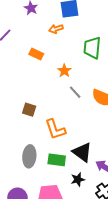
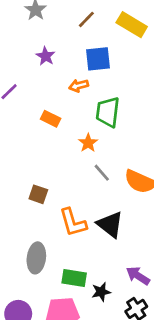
green trapezoid: (92, 48) -> (108, 112), moved
black triangle: (82, 152) -> (110, 224), moved
green rectangle: (57, 160) -> (74, 278), moved

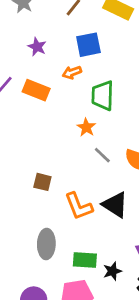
orange rectangle: (51, 119) -> (36, 90), moved, size x1.4

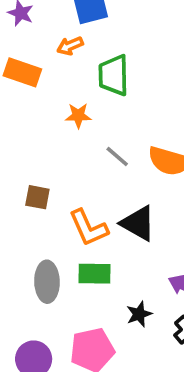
orange star: (86, 127) -> (78, 116), moved, turned -30
green rectangle: (85, 260) -> (95, 274), moved

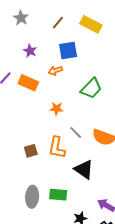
green trapezoid: (114, 75) -> (91, 88), moved, turned -140
brown square: (37, 197) -> (31, 151), turned -32
orange L-shape: (88, 228) -> (57, 148), moved, turned 30

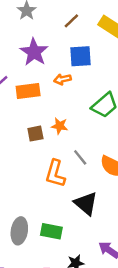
purple star: (30, 51) -> (34, 52), size x1.6
orange rectangle: (28, 83) -> (28, 91), turned -36
brown square: (31, 151) -> (35, 134), moved

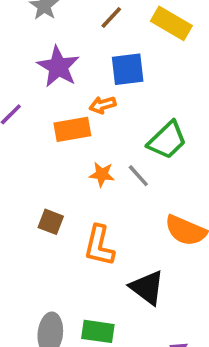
orange rectangle: (28, 91) -> (72, 129), moved
brown square: (35, 134) -> (51, 222), moved, turned 35
gray line: (80, 157) -> (138, 176), moved

